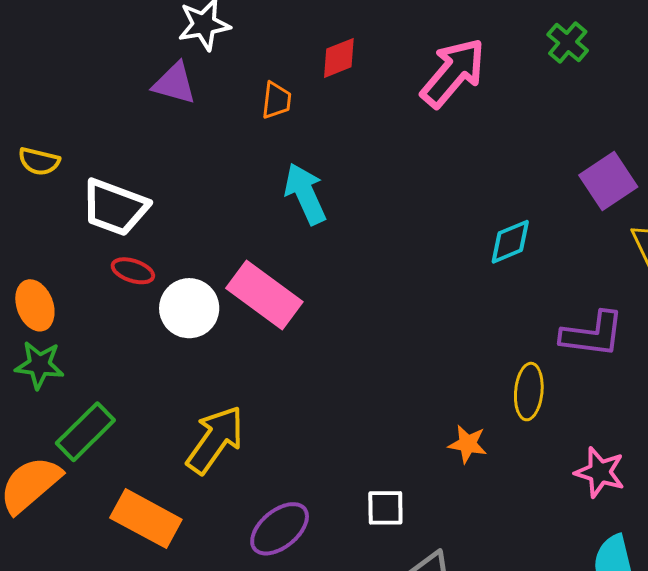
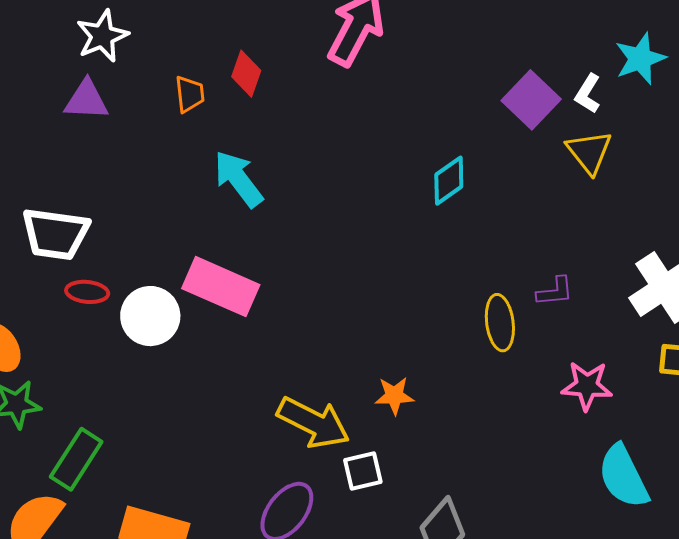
red diamond: (339, 58) -> (246, 74), moved, turned -36
purple L-shape: (592, 334) -> (555, 291), moved, size x0.6
yellow arrow: (215, 440) -> (313, 423), moved, turned 94
orange star: (468, 444) -> (394, 396), moved
white square: (385, 508) -> (363, 471), moved

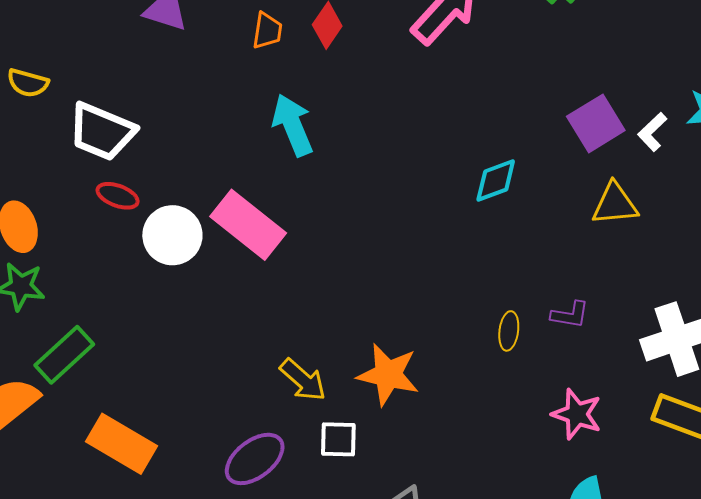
yellow triangle: (589, 152) -> (615, 204), moved, turned 48
yellow ellipse: (500, 323) -> (509, 331), size x0.7
orange star: (394, 396) -> (388, 375), size x1.6
yellow arrow: (313, 423) -> (303, 380), size x0.7

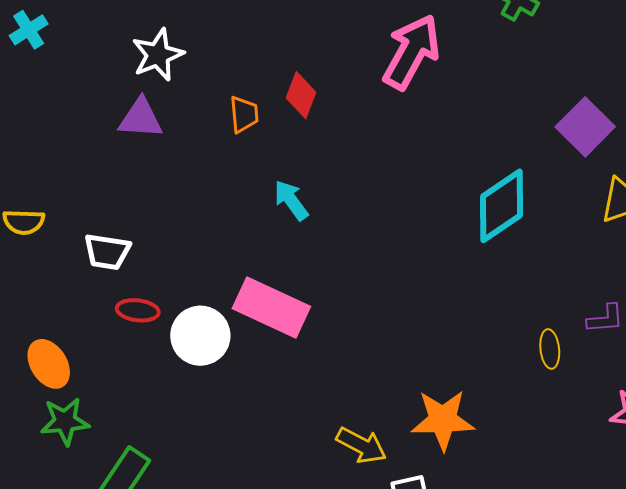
cyan arrow: (293, 125) -> (291, 200), size x0.7
white trapezoid: (102, 132) -> (107, 252), size x0.7
cyan diamond: (496, 180) -> (501, 206), size x1.5

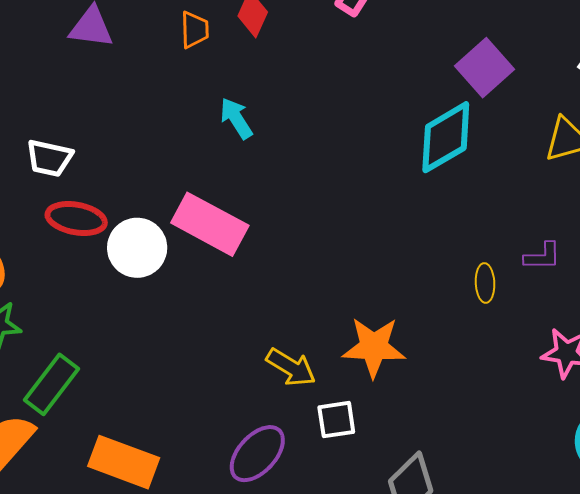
purple square: (585, 127) -> (484, 68), moved
red ellipse: (138, 310) -> (76, 219), size x1.4

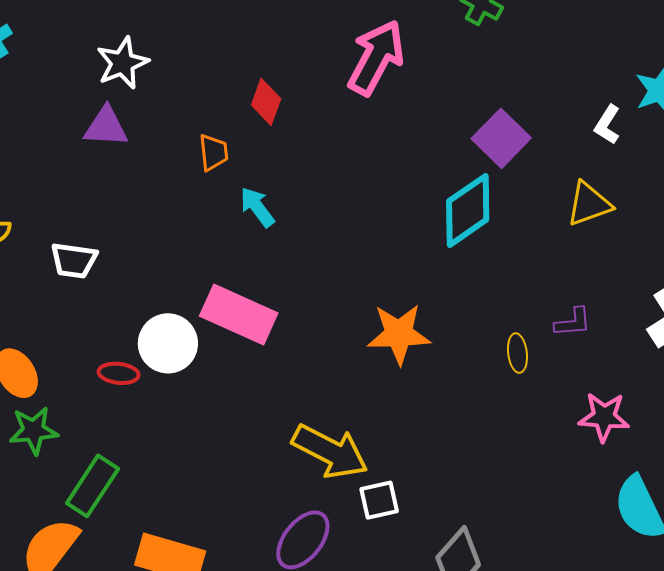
orange trapezoid: (195, 30) -> (213, 152), moved
red ellipse: (76, 219) -> (119, 373), moved, size x0.7
orange star: (374, 347) -> (399, 334), moved
yellow arrow: (291, 367) -> (330, 451), size x1.5

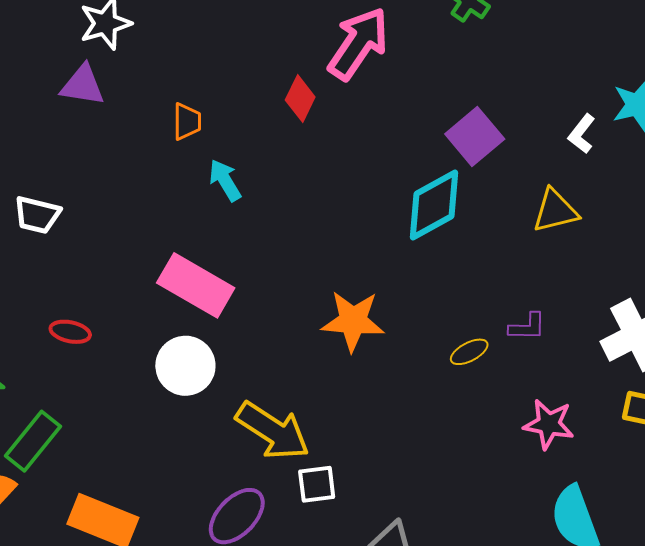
red diamond: (266, 102) -> (300, 99), moved
white circle: (168, 343) -> (185, 366), moved
yellow ellipse: (517, 353) -> (469, 352), turned 63

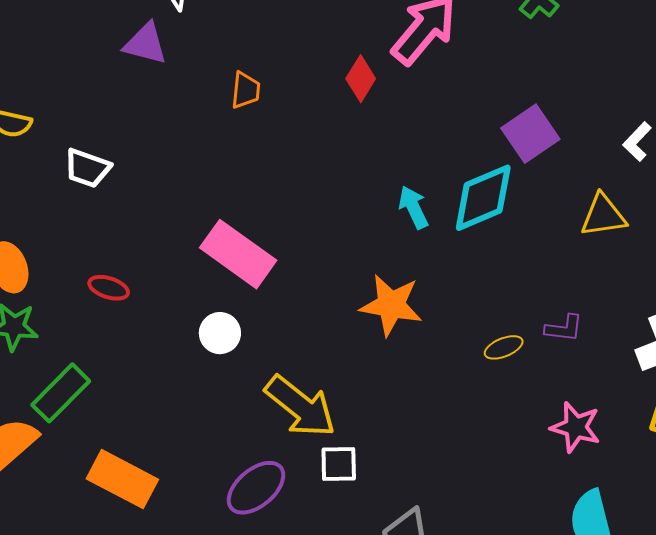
cyan arrow: (225, 180) -> (413, 207), moved
white circle: (185, 366) -> (220, 333), size x0.7

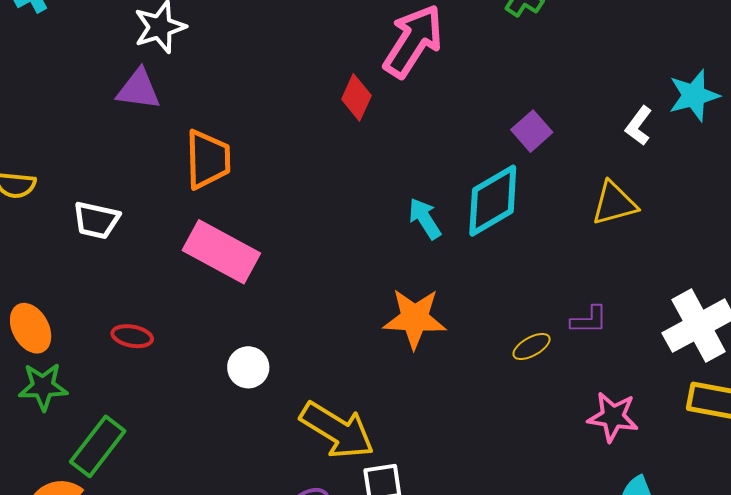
orange trapezoid: (246, 90) -> (208, 159), moved, size x1.6
purple square: (530, 134) -> (532, 131), size x0.7
pink rectangle: (238, 254) -> (221, 252), moved

